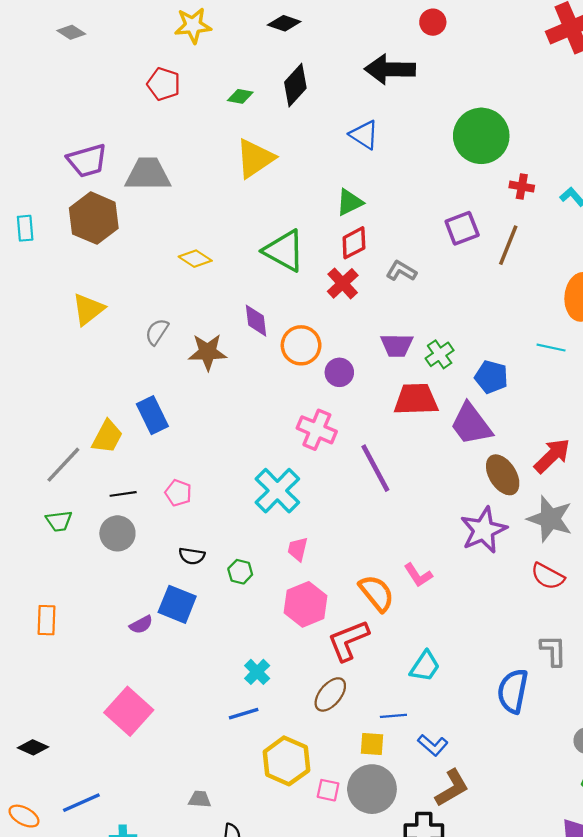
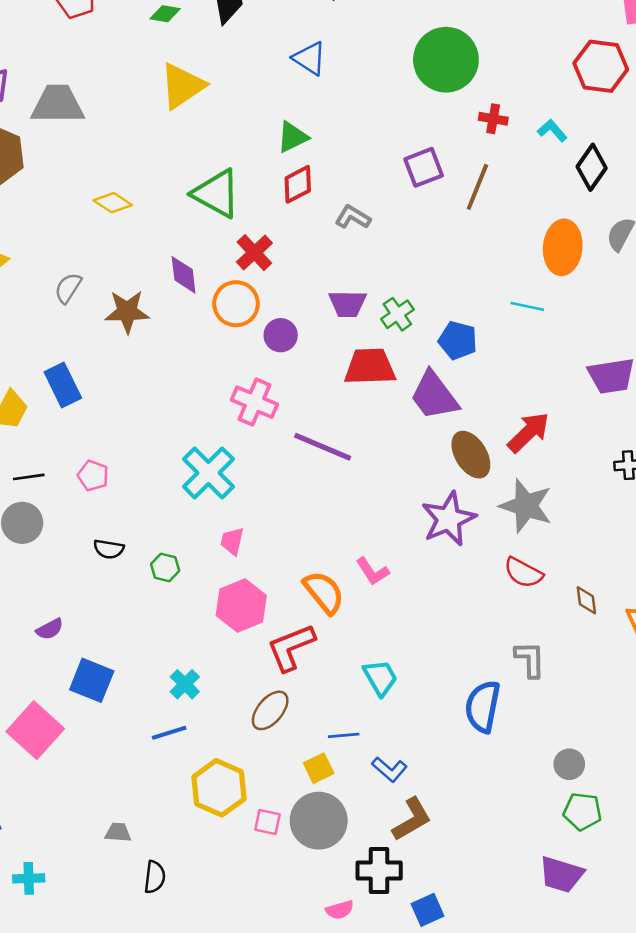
red cross: (343, 283) -> (254, 253), moved
purple line: (375, 468) -> (323, 447), turned -39
blue square: (177, 604) -> (92, 680), moved
cyan trapezoid: (425, 666) -> (380, 678), turned -64
yellow square: (372, 744) -> (319, 768), turned -30

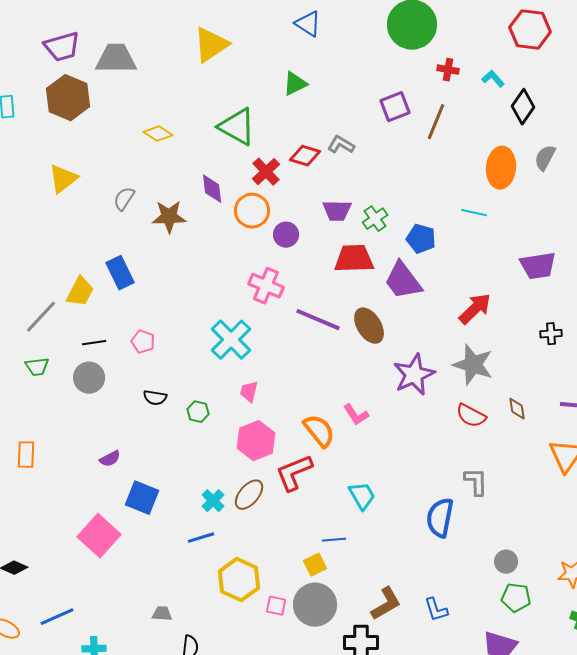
red diamond: (298, 184) -> (305, 156), moved, turned 44
brown ellipse: (471, 455) -> (369, 326), moved
brown diamond: (586, 600) -> (517, 409), moved
brown ellipse: (270, 710) -> (249, 495), moved
blue L-shape: (390, 769) -> (436, 610), moved, turned 32

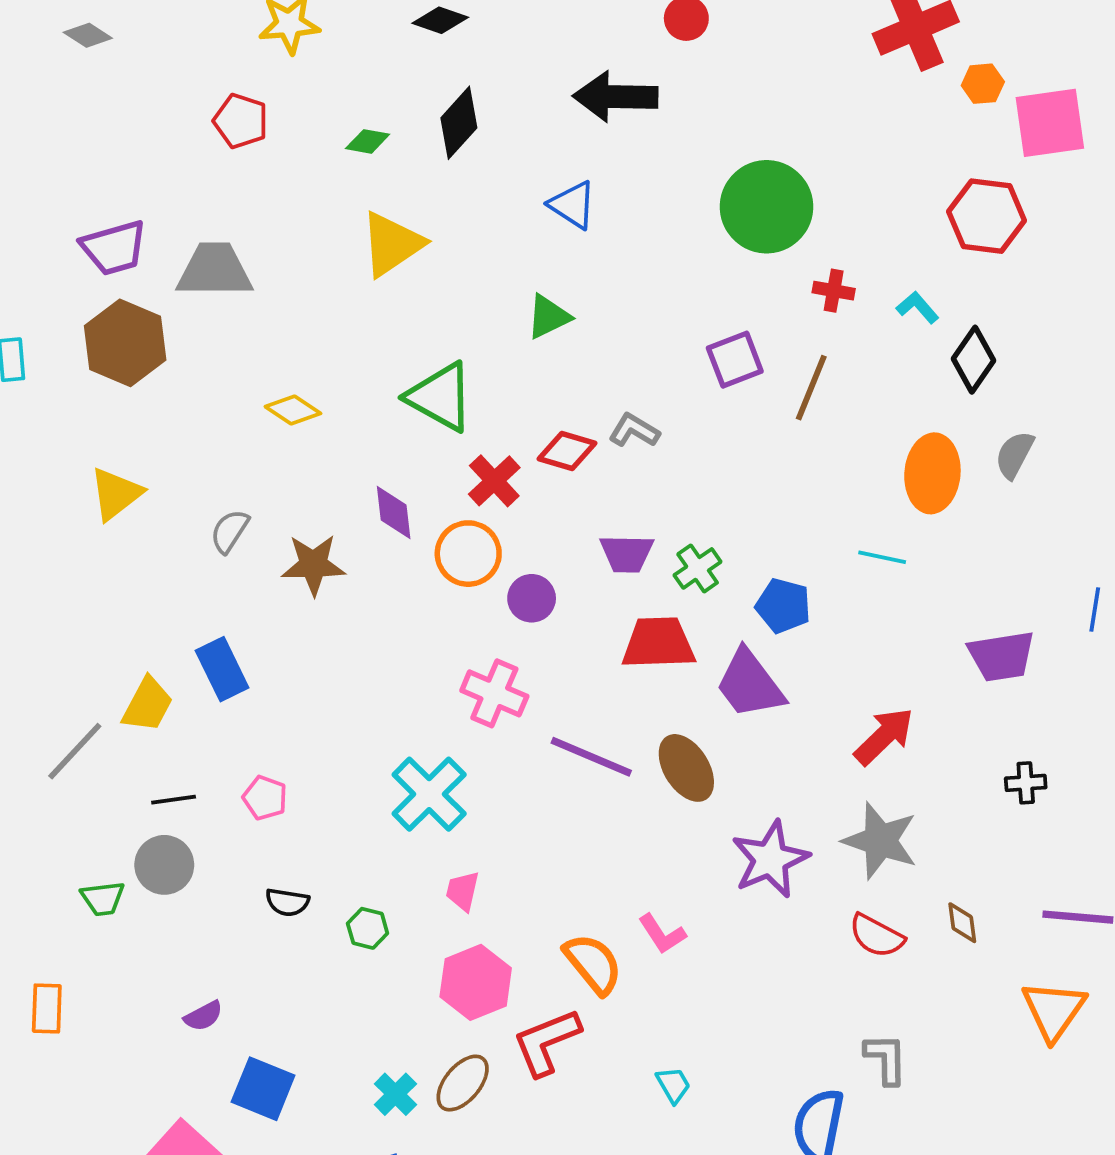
green trapezoid: (37, 367) -> (103, 898), moved
cyan trapezoid: (362, 496) -> (673, 1085), size x0.7

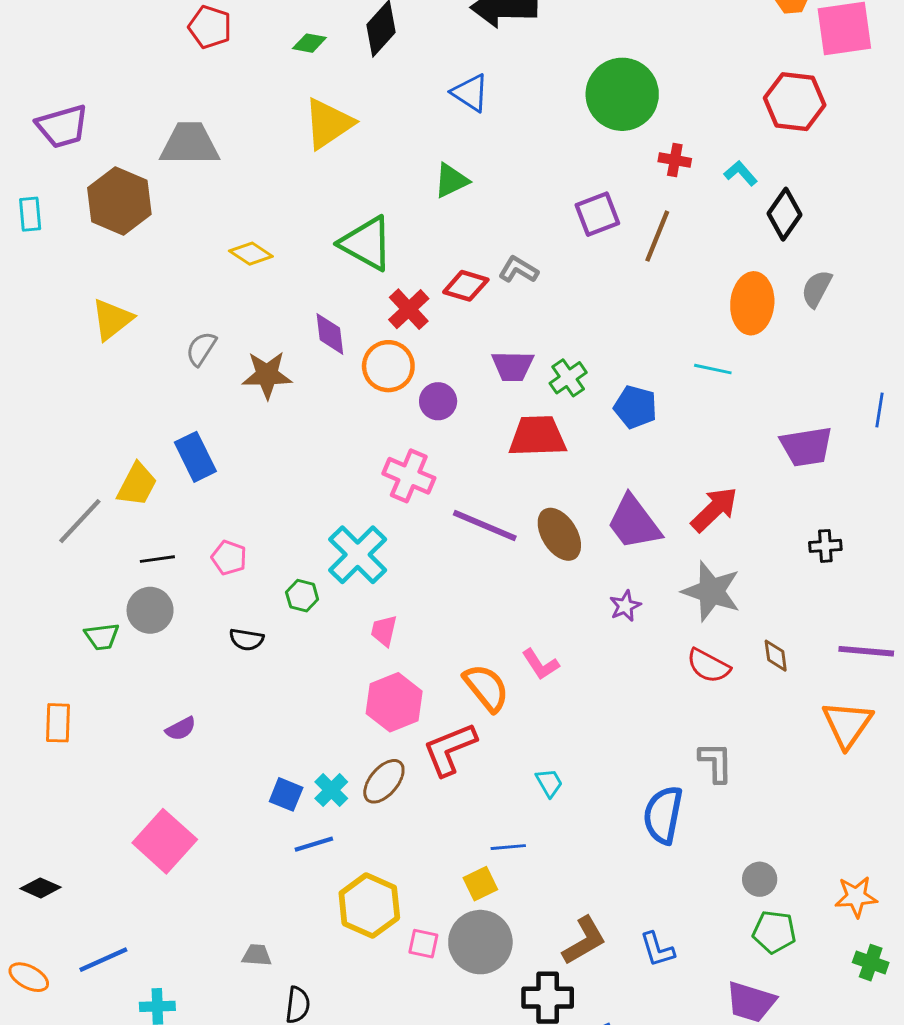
purple trapezoid: (114, 248) -> (62, 126), moved
purple trapezoid: (750, 684) -> (634, 523), moved
purple star: (770, 859) -> (625, 606), size x0.5
green hexagon: (368, 928) -> (302, 596), moved
blue square: (263, 1089) -> (286, 794), moved, size x0.7

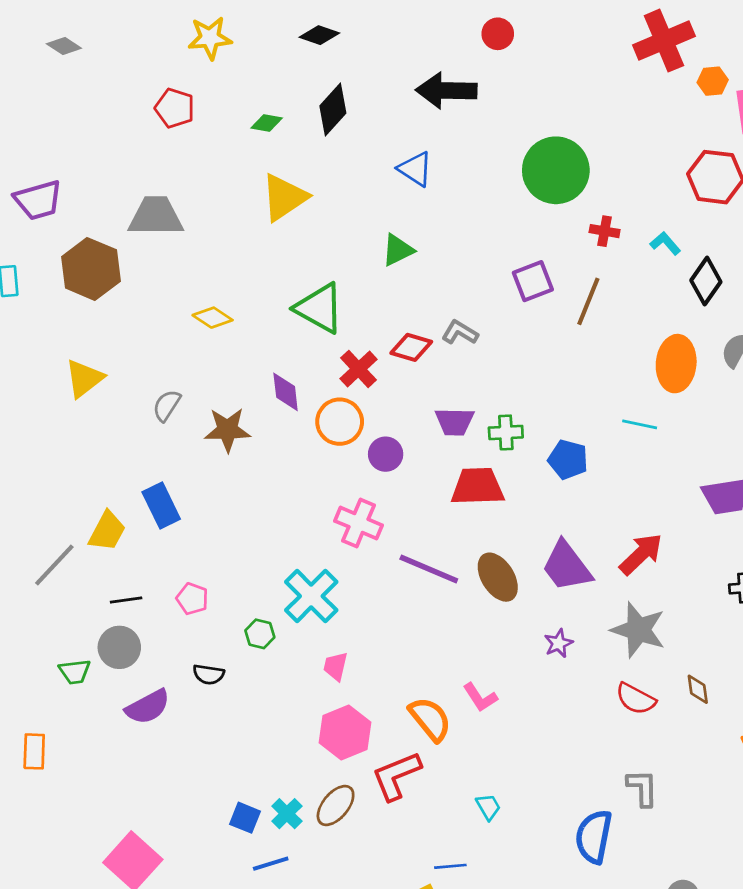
green cross: (568, 378) -> (506, 432), turned 32
purple semicircle: (181, 729) -> (148, 707), moved, size x1.6

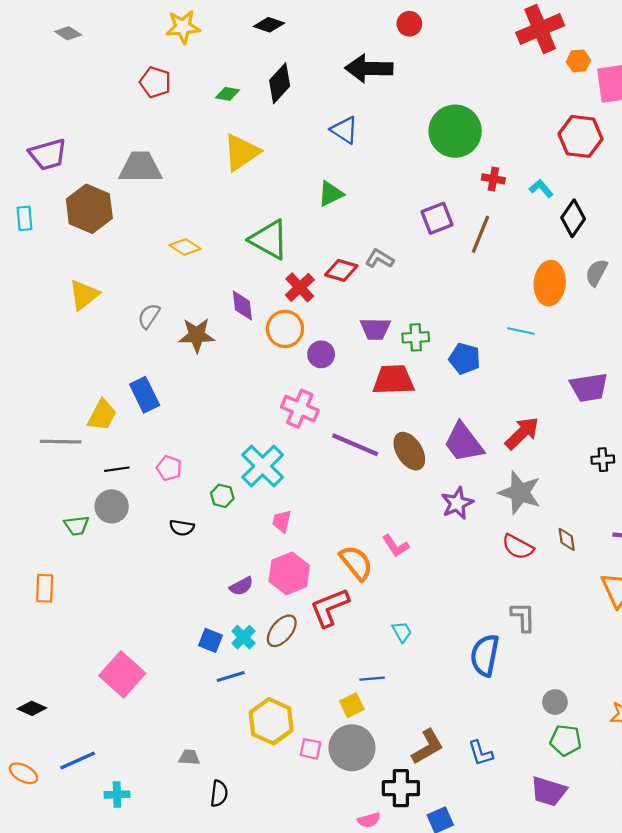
gray line: (54, 565) -> (61, 442), turned 48
purple star: (559, 643) -> (457, 503), size x1.4
purple semicircle: (148, 707) -> (241, 586), moved, size x0.7

